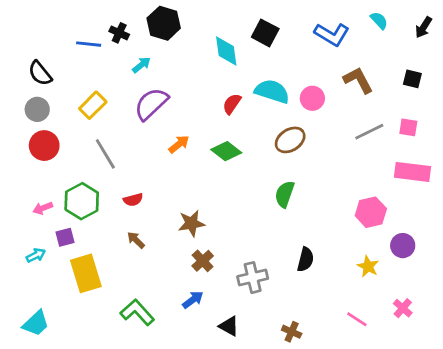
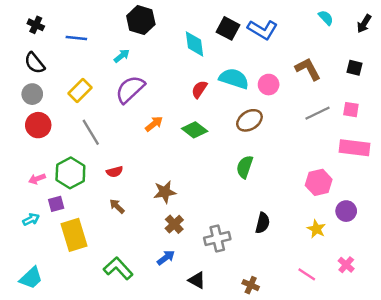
black cross: (119, 33) -> (36, 25), moved
blue L-shape: (332, 34) -> (263, 30), moved

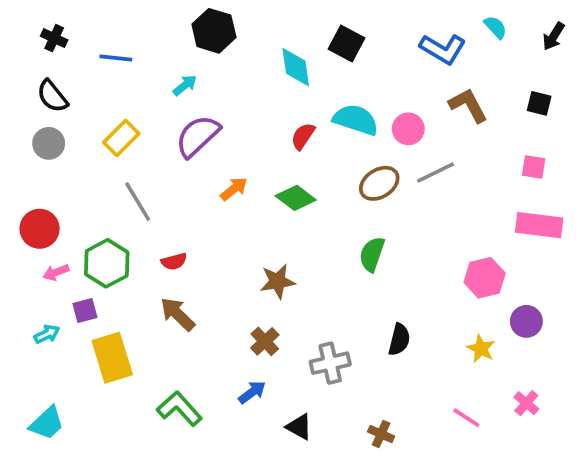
blue L-shape: (263, 30) -> (443, 49), moved
gray line: (317, 113) -> (436, 172), moved
red circle: (38, 125) -> (40, 229), moved
brown star: (165, 192) -> (278, 281), moved
brown arrow: (117, 206) -> (178, 314), size x1.5

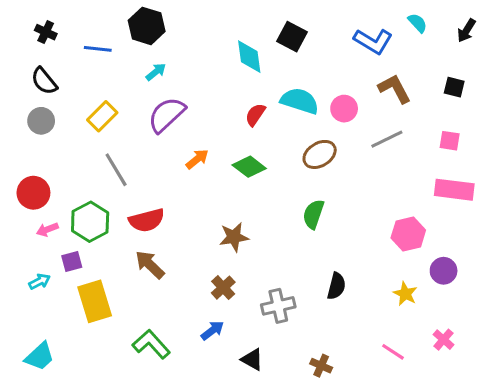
black hexagon: (214, 31) -> (147, 26), moved
gray line: (436, 172) -> (387, 139), moved
red semicircle: (174, 261) -> (147, 220), size x1.6

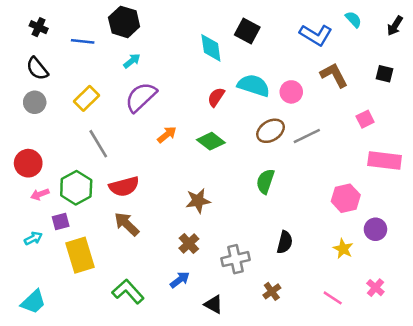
gray line: (387, 139) -> (307, 136), moved
pink square: (450, 141) -> (365, 119), moved, turned -36
brown cross: (321, 366) -> (272, 291), moved, turned 30

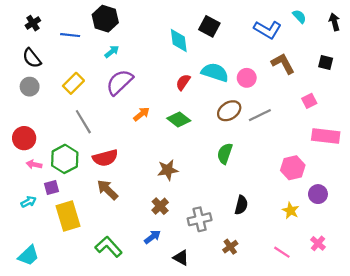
black arrow: (395, 26) -> (334, 22), turned 133
black cross: (39, 27) -> (33, 23), turned 32
pink arrow: (40, 194) -> (34, 164), turned 32

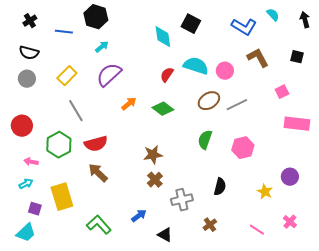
black semicircle: (32, 58) -> (29, 53), turned -36
pink arrow: (34, 164) -> (31, 162), moved
pink hexagon: (293, 168) -> (243, 148), moved
purple square: (52, 187) -> (35, 209), moved, turned 32
brown cross: (160, 206) -> (155, 180), moved

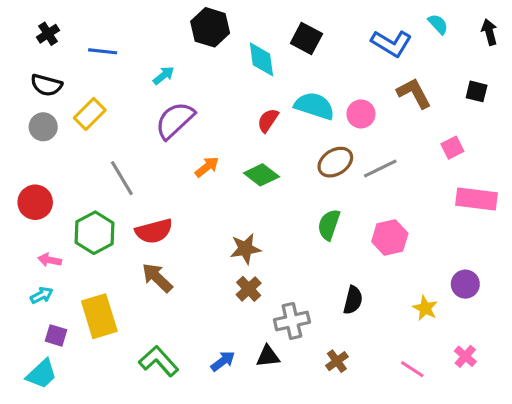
black hexagon: (96, 17) -> (210, 27), moved
yellow rectangle: (67, 76) -> (90, 114), moved
blue arrow: (139, 216) -> (223, 361), moved
black triangle: (165, 235) -> (268, 356), moved, turned -35

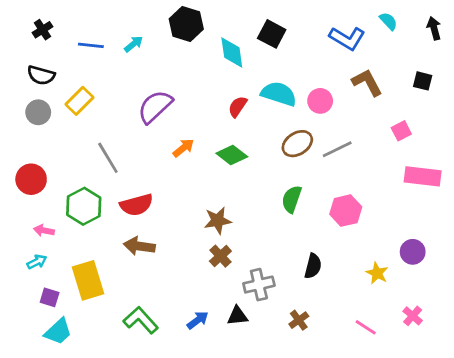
cyan arrow: (164, 75) -> (134, 44), moved
brown arrow: (157, 278) -> (139, 246), turned -36
cyan trapezoid: (42, 374) -> (58, 332), moved

